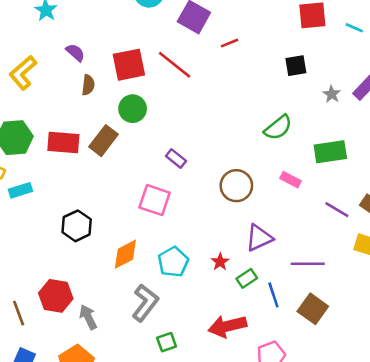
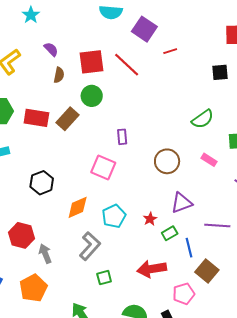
purple rectangle: (176, 159) -> (122, 137), turned 42
brown square: (313, 309) -> (207, 271), moved

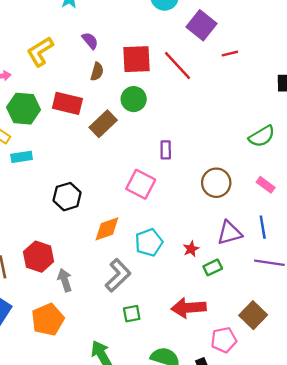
red rectangle: (36, 118) -> (67, 103), moved
blue line: (189, 248) -> (263, 227), moved

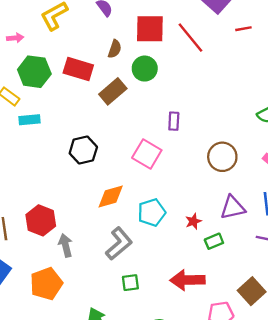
brown semicircle: (97, 72) -> (115, 49), moved
black hexagon: (67, 197) -> (83, 150), moved

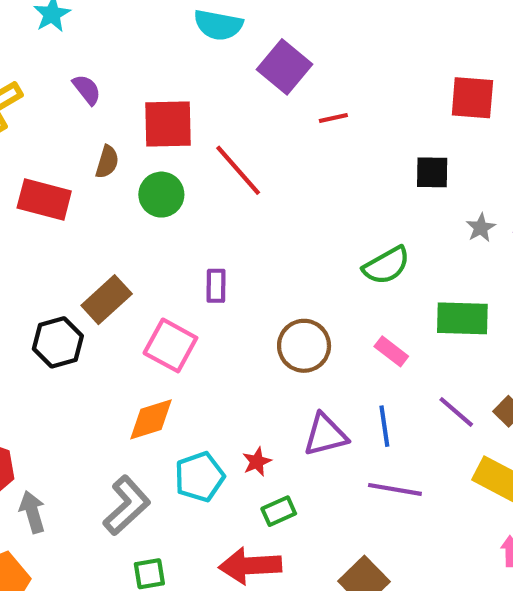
red line: (190, 38) -> (238, 170), moved
brown rectangle: (113, 91) -> (107, 300), moved
orange diamond: (111, 197) -> (151, 419), moved
cyan pentagon: (152, 212) -> (199, 477), moved
green rectangle: (214, 241) -> (279, 511), moved

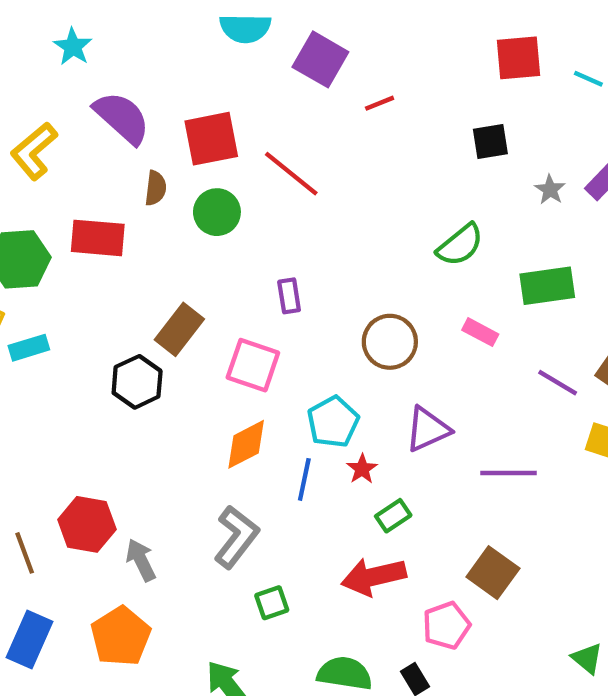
purple semicircle: (87, 90) -> (122, 118), size x1.8
blue line: (384, 426) -> (304, 479), moved, turned 30
cyan pentagon: (199, 477) -> (333, 422), moved

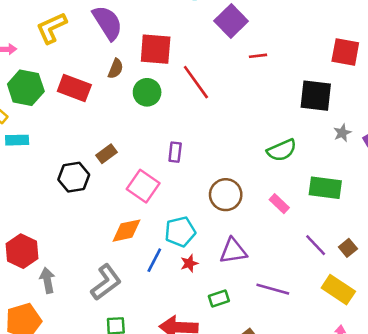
black square: (490, 141) -> (316, 96), size x1.5
brown rectangle: (179, 329) -> (107, 154), size x0.7
green rectangle: (393, 516) -> (219, 298), moved

